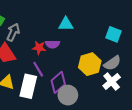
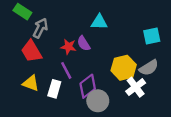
cyan square: (114, 34) -> (152, 36), turned -35
purple semicircle: (53, 44) -> (84, 43), turned 56
white cross: (112, 82) -> (136, 87), moved
white rectangle: (28, 86) -> (54, 89), size x0.7

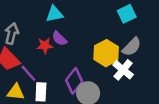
cyan triangle: (99, 22) -> (54, 14), moved
purple line: (66, 70) -> (28, 73), moved

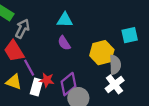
red star: (45, 46) -> (47, 80), moved
gray semicircle: (132, 47) -> (115, 65), moved, turned -60
yellow hexagon: (106, 53) -> (102, 53), moved

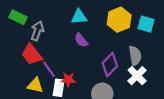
cyan square: (130, 35) -> (146, 24), turned 35
yellow hexagon: (102, 53) -> (119, 20), moved
purple diamond: (68, 84) -> (110, 64), moved

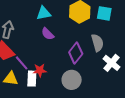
white cross: (137, 76) -> (112, 63), moved

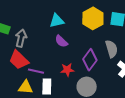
purple line: (22, 63) -> (36, 71), turned -35
red star: (40, 70) -> (67, 70), moved

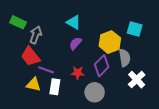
yellow hexagon: (93, 18) -> (110, 42), moved
cyan triangle: (57, 21) -> (74, 22), turned 35
purple semicircle: (61, 41) -> (75, 43), turned 80

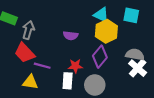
cyan triangle: (74, 22) -> (101, 15), moved
purple semicircle: (75, 43) -> (71, 36), turned -120
gray semicircle: (125, 58) -> (135, 54), moved, turned -66
white rectangle: (55, 87) -> (68, 81), moved

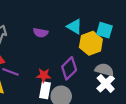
yellow hexagon: (106, 31) -> (91, 43), moved
purple semicircle: (71, 36) -> (41, 33), moved
white rectangle: (68, 81) -> (45, 90), moved

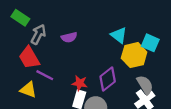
purple semicircle: (41, 33) -> (69, 37), moved, turned -32
gray semicircle: (104, 70) -> (145, 85), turned 36

